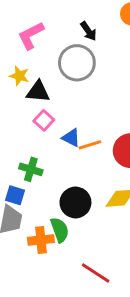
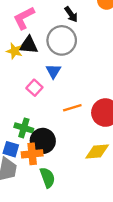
black triangle: (38, 92) -> (29, 45), moved
blue triangle: (71, 138) -> (53, 71), moved, turned 35
black circle: (75, 202) -> (43, 141), moved
orange cross: (41, 240) -> (32, 154), moved

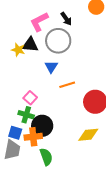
pink L-shape: (24, 18) -> (39, 22), moved
pink square: (34, 88) -> (30, 98), moved
orange line: (72, 108) -> (67, 85), moved

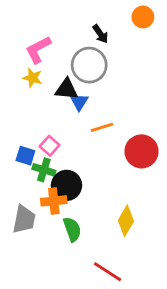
pink L-shape: (39, 22) -> (38, 50), moved
black triangle: (30, 45) -> (67, 89), moved
blue square: (15, 133) -> (25, 156), moved
yellow diamond: (88, 135) -> (126, 221), moved, turned -55

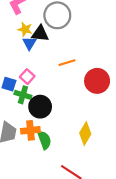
yellow star: (33, 78) -> (25, 29), moved
blue triangle: (79, 102) -> (29, 43), moved
orange cross: (54, 201) -> (30, 130), moved

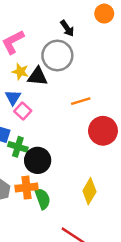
blue triangle: (29, 43) -> (13, 97), moved
orange line: (67, 63) -> (81, 101), moved
pink square: (27, 77) -> (23, 111), moved

